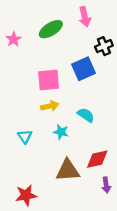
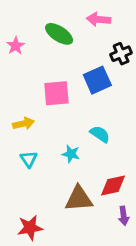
pink arrow: (85, 17) -> (99, 19), turned 108
green ellipse: (51, 29) -> (59, 34), turned 65
yellow arrow: (50, 106) -> (23, 124), moved

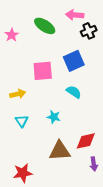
black cross: (121, 54) -> (89, 31), moved
cyan semicircle: (100, 134) -> (74, 92), moved

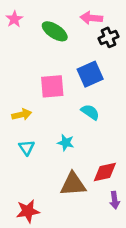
pink star: (12, 35) -> (14, 19), moved

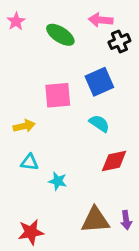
cyan star: (66, 143) -> (58, 181), moved
cyan triangle: (27, 148) -> (30, 162), turned -49
red diamond: (105, 172) -> (114, 161), moved
brown triangle: (73, 184) -> (95, 220), moved

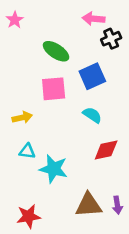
green ellipse: (60, 35) -> (56, 51), moved
cyan star: (58, 181) -> (54, 169), size x1.6

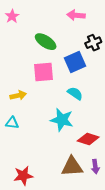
black cross: (111, 39) -> (93, 43), moved
red diamond: (106, 150) -> (88, 139), moved, turned 30
cyan triangle: (27, 151) -> (12, 123), moved
cyan star: (54, 169) -> (62, 120), moved

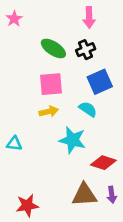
pink arrow: (76, 15) -> (89, 18), turned -96
black cross: (93, 43) -> (86, 50), moved
blue square: (75, 62) -> (100, 82), moved
yellow arrow: (18, 95) -> (49, 111), moved

